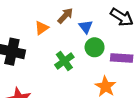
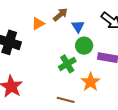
green cross: (64, 61) -> (67, 64), moved

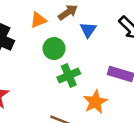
green circle: (84, 46) -> (54, 49), moved

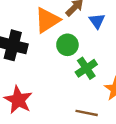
orange triangle: (38, 20) -> (47, 20), size x1.6

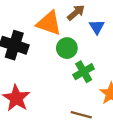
orange triangle: (47, 20) -> (49, 23), turned 48

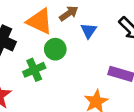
green cross: (84, 72) -> (34, 70), moved

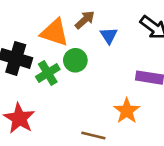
green cross: (34, 70) -> (48, 73), moved

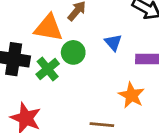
blue triangle: (109, 36) -> (113, 42), moved

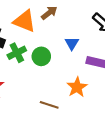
green circle: (73, 52) -> (41, 56), moved

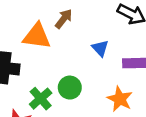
green cross: (17, 53) -> (41, 99), moved
green circle: (41, 56) -> (70, 88), moved

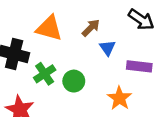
brown arrow: (64, 19) -> (91, 28), moved
green cross: (41, 99) -> (45, 74), moved

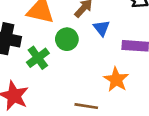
green circle: (74, 81) -> (67, 39), moved

